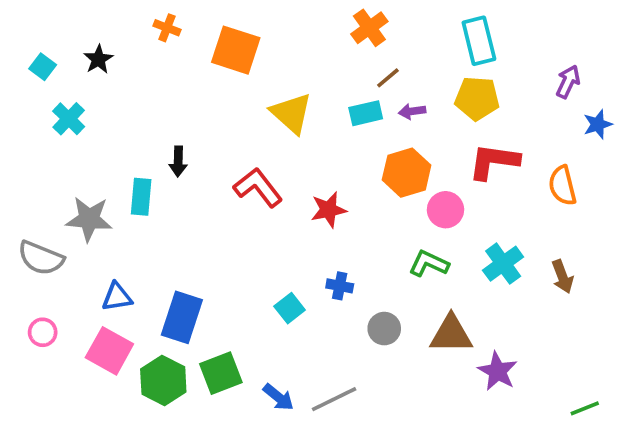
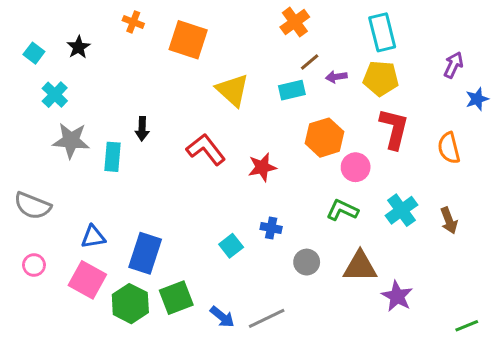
purple arrow: (412, 111) -> (336, 77), moved
red L-shape: (494, 161) -> (394, 129), turned 96
gray star: (89, 219) -> (71, 141), moved

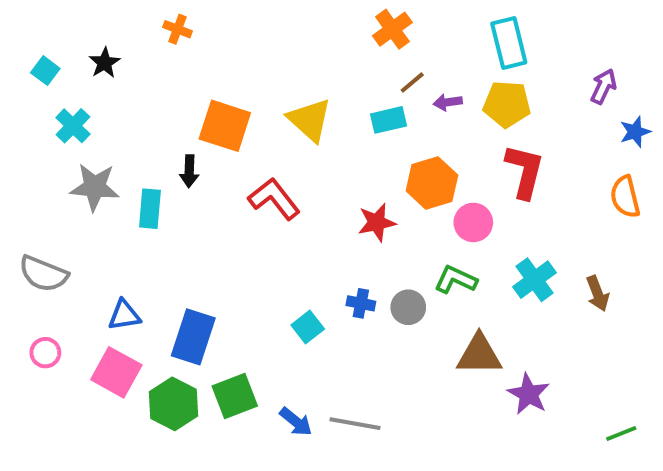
orange square: (188, 40) -> (225, 126), moved
orange semicircle: (449, 148) -> (625, 197), moved
red star: (262, 167) -> (377, 222), moved
gray circle: (307, 262) -> (408, 307), moved
gray line: (267, 318) -> (355, 424), turned 36

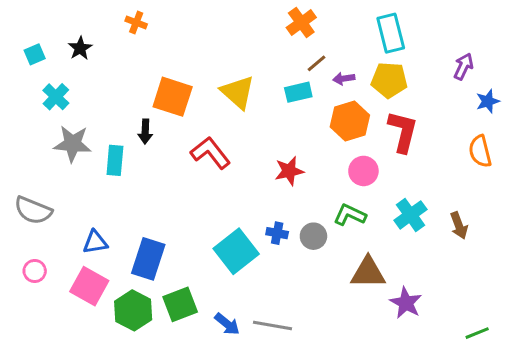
cyan square: (45, 71) -> (35, 54), turned 30
orange hexagon: (432, 183) -> (350, 121), moved
cyan square: (308, 327) -> (236, 251), size x1.8

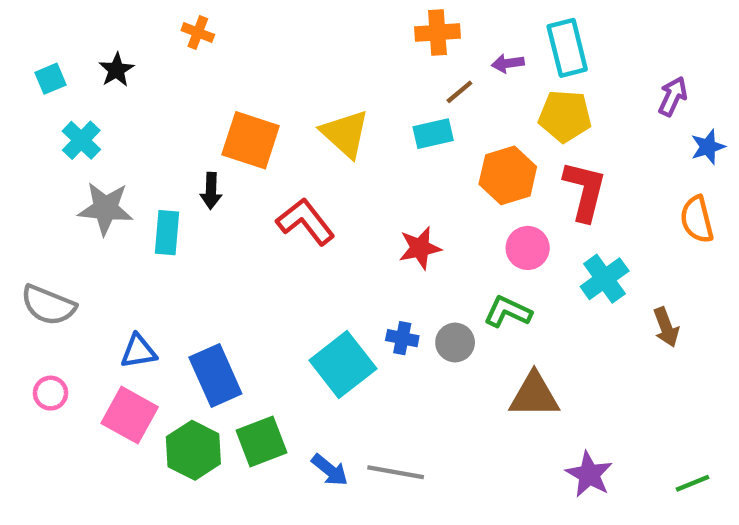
orange cross: (301, 22) -> (437, 33), turned 32
purple arrow: (344, 79) -> (508, 63), moved
cyan cross: (410, 215) -> (605, 279), moved
blue rectangle: (148, 259) -> (215, 375), turned -42
purple star: (406, 303) -> (589, 474), moved

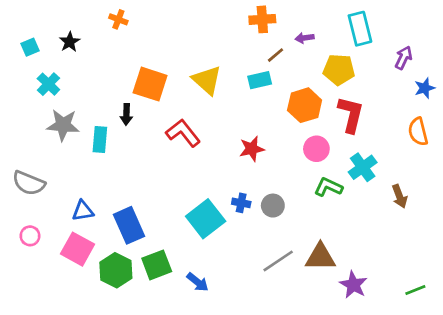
cyan rectangle: (567, 48) -> (360, 29), moved
green L-shape: (508, 312) -> (328, 187), moved
brown triangle: (534, 395) -> (320, 257), moved
gray line: (396, 472) -> (278, 261), moved, turned -44

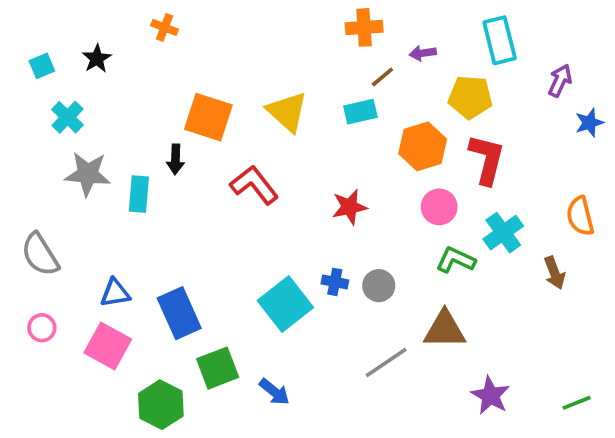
orange semicircle: (418, 132) -> (580, 216), moved
gray semicircle: (29, 183) -> (40, 255), turned 36
brown triangle: (320, 257) -> (445, 330), moved
green hexagon: (116, 270) -> (161, 405), moved

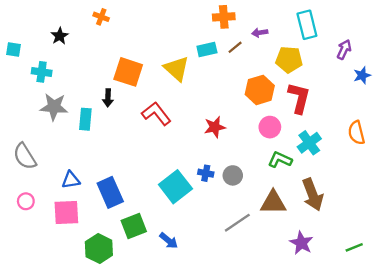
cyan square: (42, 66) -> (13, 49), moved, turned 32
cyan rectangle: (360, 112) -> (207, 49), moved
cyan cross: (67, 117) -> (42, 72), turned -36
brown arrow: (555, 273) -> (313, 195), moved, size x1.6
pink square: (108, 346) -> (66, 213), turned -32

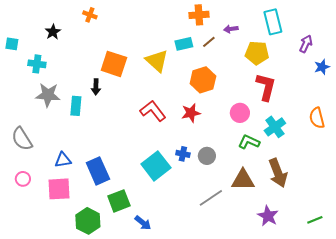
orange hexagon: (260, 90) -> (203, 80), moved
red L-shape: (156, 114) -> (153, 111), moved
blue arrow: (169, 241) -> (143, 223), moved

